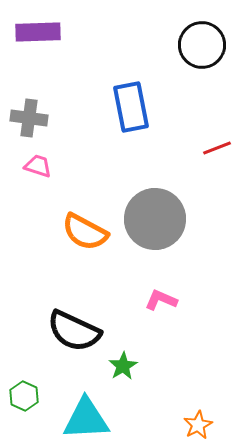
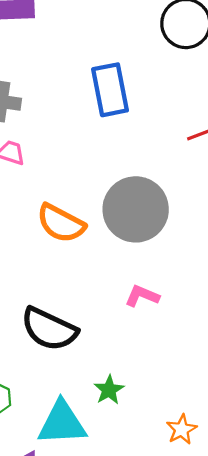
green star: (123, 366) -> (109, 390), moved

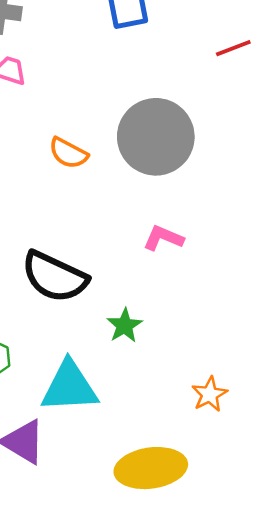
orange semicircle: (61, 223) -> (68, 153), size x0.7
green star: (109, 390) -> (125, 326), moved

